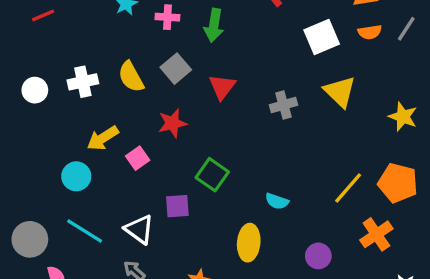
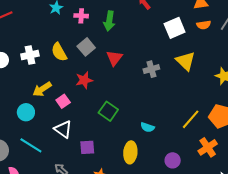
purple square: (177, 206) -> (87, 147), moved
white triangle: (139, 229) -> (63, 129), moved

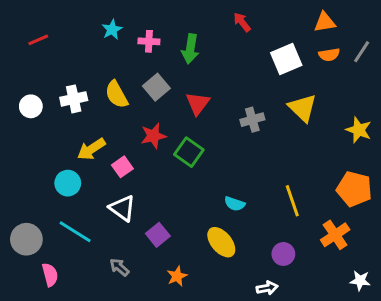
green square: (108, 111) -> (189, 152), moved
yellow line: (191, 119) -> (292, 201), moved, turned -60
cyan semicircle: (147, 127) -> (235, 204), moved
purple square: (87, 147) -> (158, 235), turned -35
yellow ellipse: (130, 152) -> (221, 242), turned -45

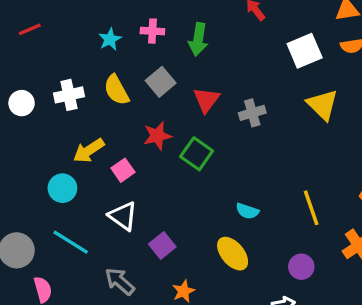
cyan star: (112, 30) -> (110, 39), moved
gray cross: (252, 120) -> (252, 113), moved
gray arrow: (119, 267) -> (120, 281), size x1.4

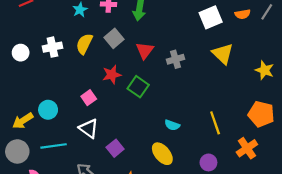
yellow semicircle: (116, 90) -> (84, 44), turned 55
yellow arrow: (89, 151) -> (23, 121), moved
cyan line: (71, 242) -> (54, 146), turned -40

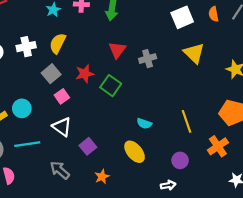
orange semicircle: (243, 14) -> (214, 14), turned 88
gray square: (114, 38) -> (51, 74), moved

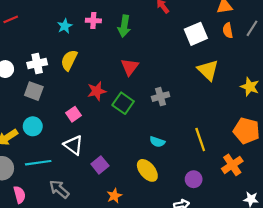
gray cross: (148, 59) -> (161, 97), moved
gray square: (51, 74) -> (34, 91), moved, turned -30
gray arrow: (60, 170) -> (59, 189), moved

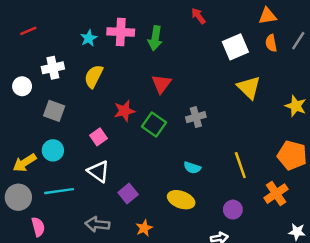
pink cross: (93, 21) -> (121, 32), size x1.5
white cross: (37, 64) -> (53, 68), moved
yellow ellipse: (147, 170) -> (181, 200), turned -30
gray arrow: (59, 189) -> (97, 224), moved, turned -35

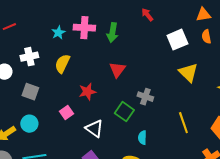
gray cross: (196, 117) -> (145, 97), turned 35
green square: (154, 124) -> (124, 112), moved
yellow line: (240, 165) -> (183, 123), moved
cyan semicircle: (192, 168) -> (142, 138), turned 72
white triangle: (99, 171) -> (94, 129), moved

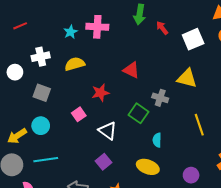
red arrow: (147, 15) -> (162, 28), moved
green arrow: (112, 33) -> (140, 14), moved
yellow semicircle: (62, 64) -> (75, 64), turned 48
red triangle: (117, 70) -> (131, 70), turned -42
yellow triangle: (188, 73) -> (187, 78), moved, turned -30

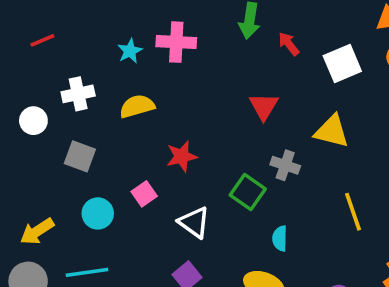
red triangle: (131, 70) -> (264, 106), moved, turned 36
cyan circle: (41, 126) -> (98, 213), moved

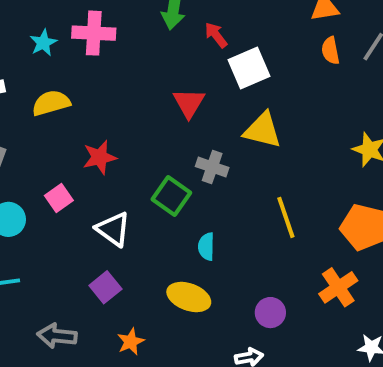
white square: (342, 63) -> (249, 68), moved

